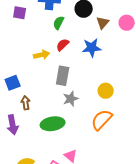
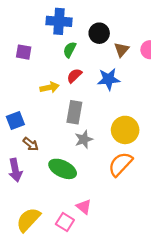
purple square: (20, 13) -> (24, 52), moved
yellow circle: (106, 91) -> (125, 130), size x1.5
brown arrow: (26, 103) -> (31, 144), turned 136
green ellipse: (53, 124) -> (63, 169), turned 35

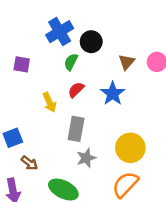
blue cross: (59, 21) -> (60, 32), turned -35
black circle: (99, 33) -> (91, 42), moved
blue star: (109, 79) -> (113, 93), turned -30
yellow arrow: (50, 87) -> (50, 102), turned 78

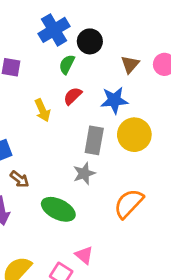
blue star: (113, 93) -> (114, 100), turned 30
gray rectangle: (76, 129) -> (94, 140), moved
yellow circle: (130, 148) -> (134, 135), moved

